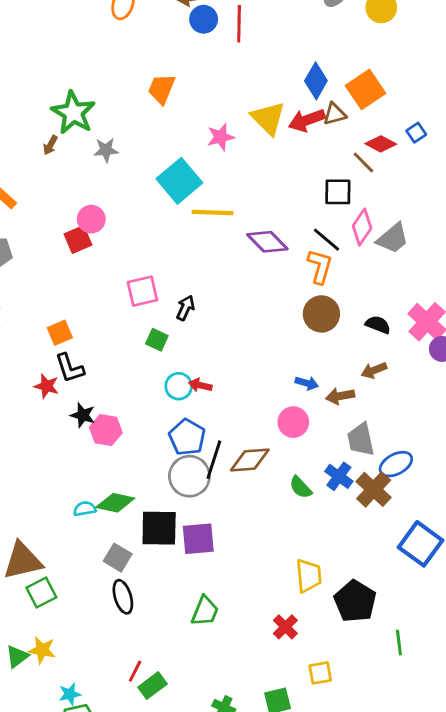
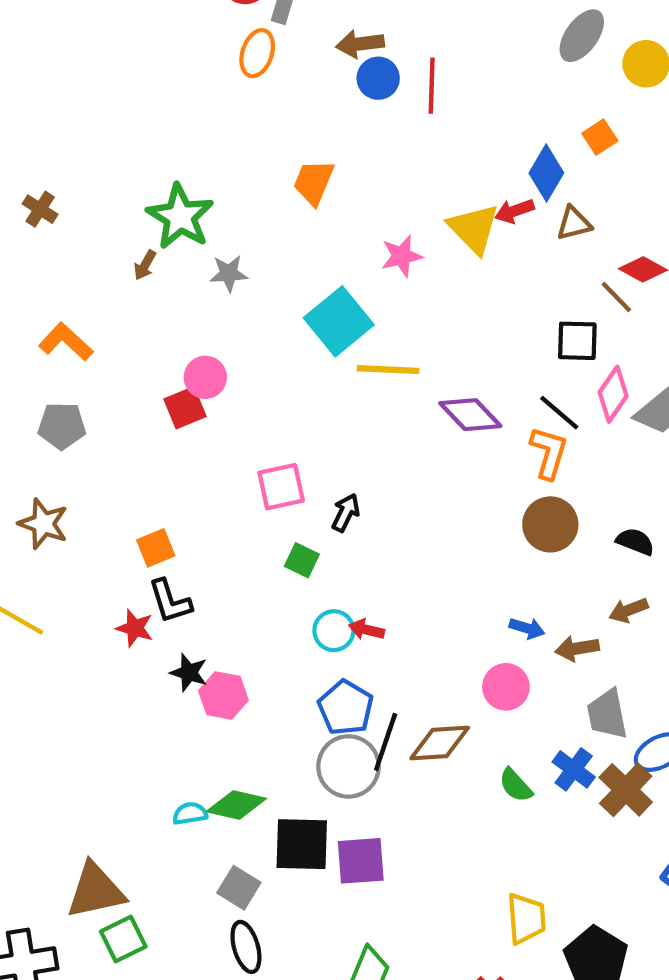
orange square: (365, 89) -> (600, 137), moved, size x0.6
red arrow: (307, 120) -> (514, 211), moved, size x0.7

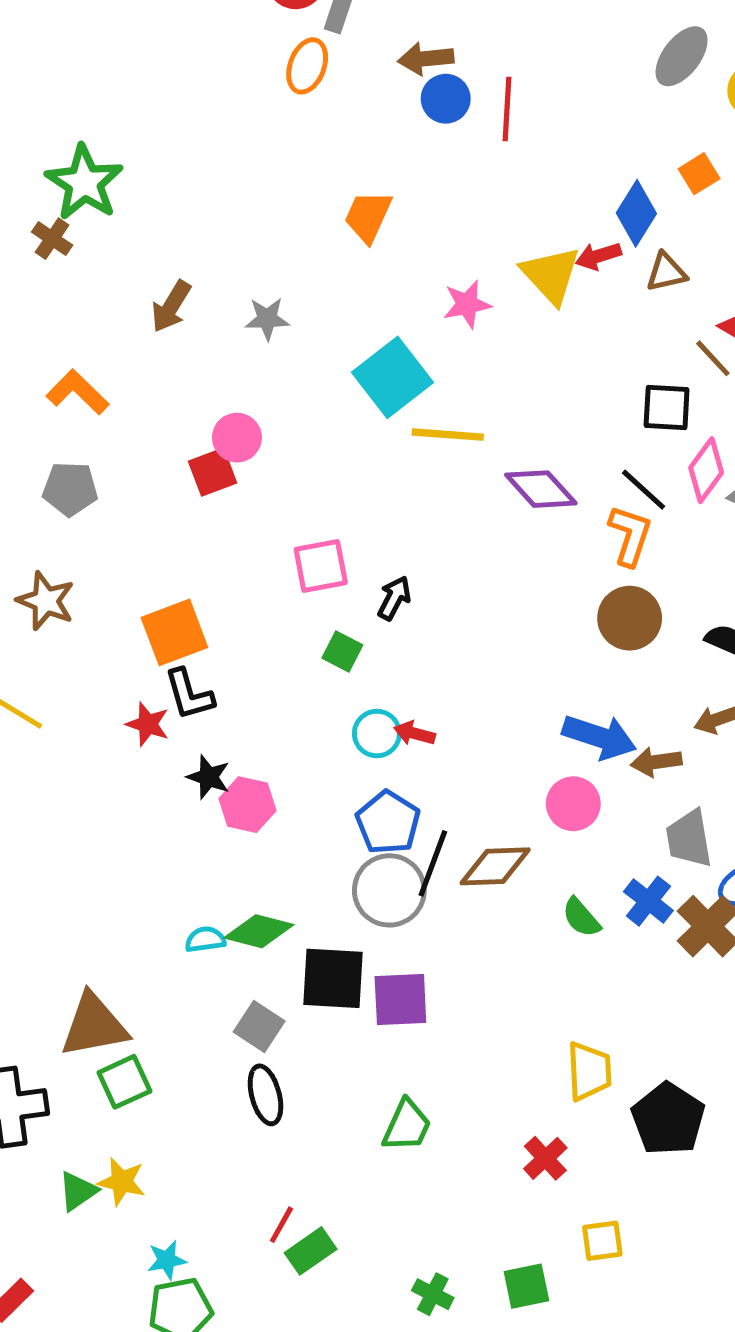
green star: (180, 217) -> (84, 183), moved
brown arrow: (145, 265) -> (171, 306), size x1.5
orange square: (156, 548) -> (174, 632), size x1.5
blue arrow: (527, 628) -> (599, 737), size x1.8

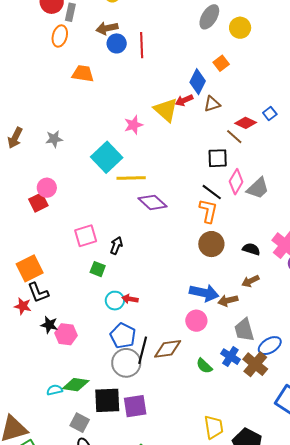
orange trapezoid: (368, 216) -> (83, 74), moved, turned 80
purple diamond: (541, 489) -> (152, 202), moved

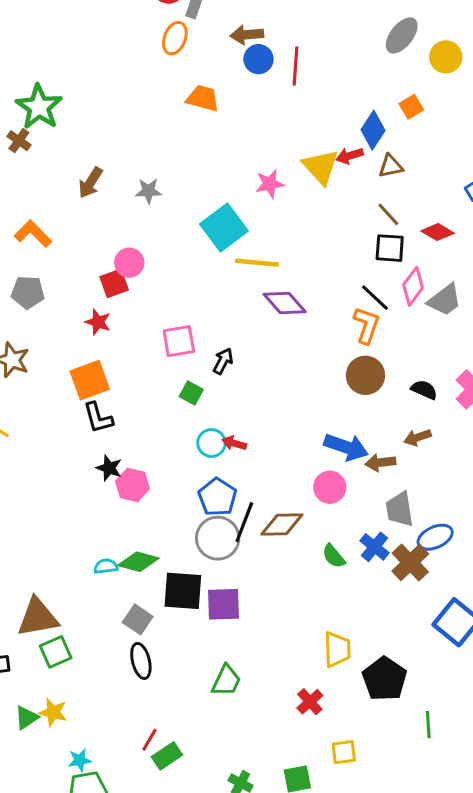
red diamond: (246, 123) -> (438, 232), moved
brown line: (234, 137) -> (388, 214), moved
red star: (23, 306) -> (98, 322), moved

